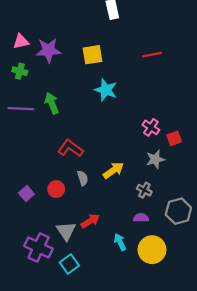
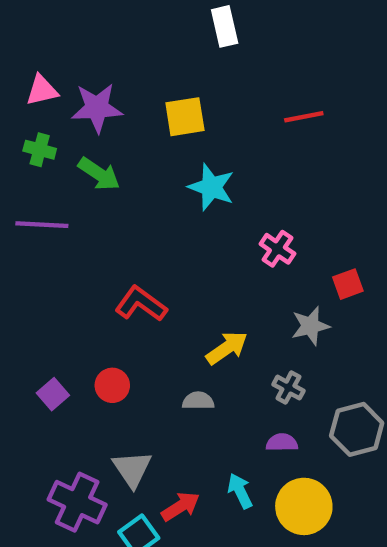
green arrow: (52, 103) -> (99, 174), moved, turned 145
pink cross: (151, 127) -> (277, 249), moved
gray semicircle: (83, 178) -> (198, 401), moved, turned -72
red arrow: (90, 221) -> (181, 506), moved

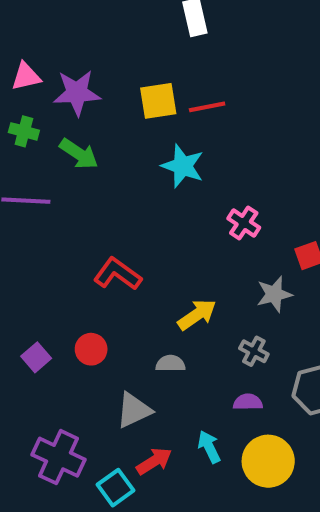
red line: (304, 117) -> (207, 107), moved
gray triangle: (132, 469) -> (134, 410), moved, turned 39

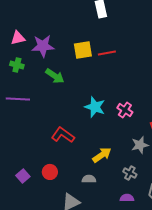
green arrow: (79, 154) -> (55, 76), moved
cyan star: (183, 166) -> (95, 107), moved

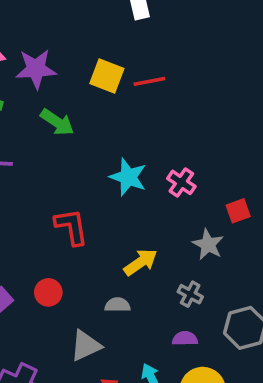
yellow square: (83, 50) -> (107, 76), turned 30
red L-shape: (63, 135) -> (71, 227), turned 45
gray star: (140, 145) -> (208, 245), turned -30

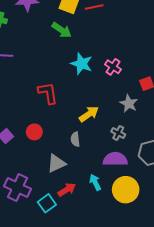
green arrow: (57, 122) -> (62, 30), moved
gray semicircle: (118, 305) -> (75, 139), turned -96
purple semicircle: (185, 339) -> (115, 159), size x1.6

